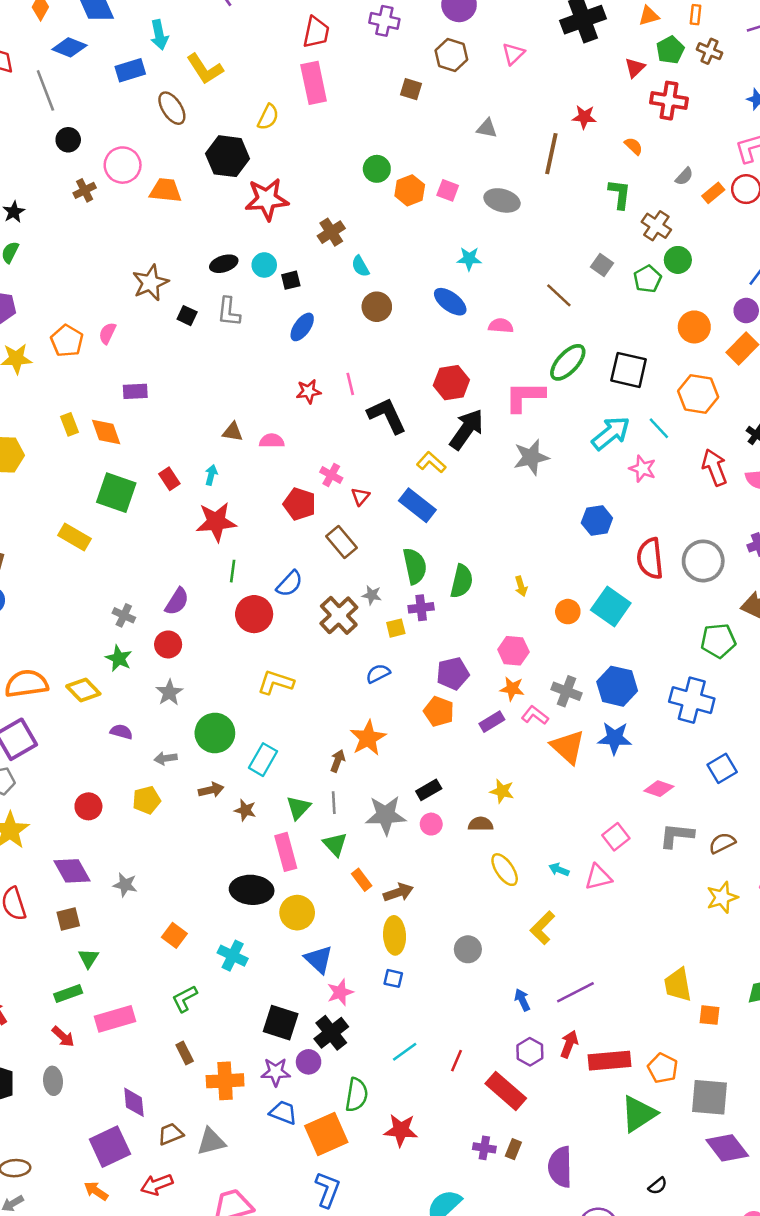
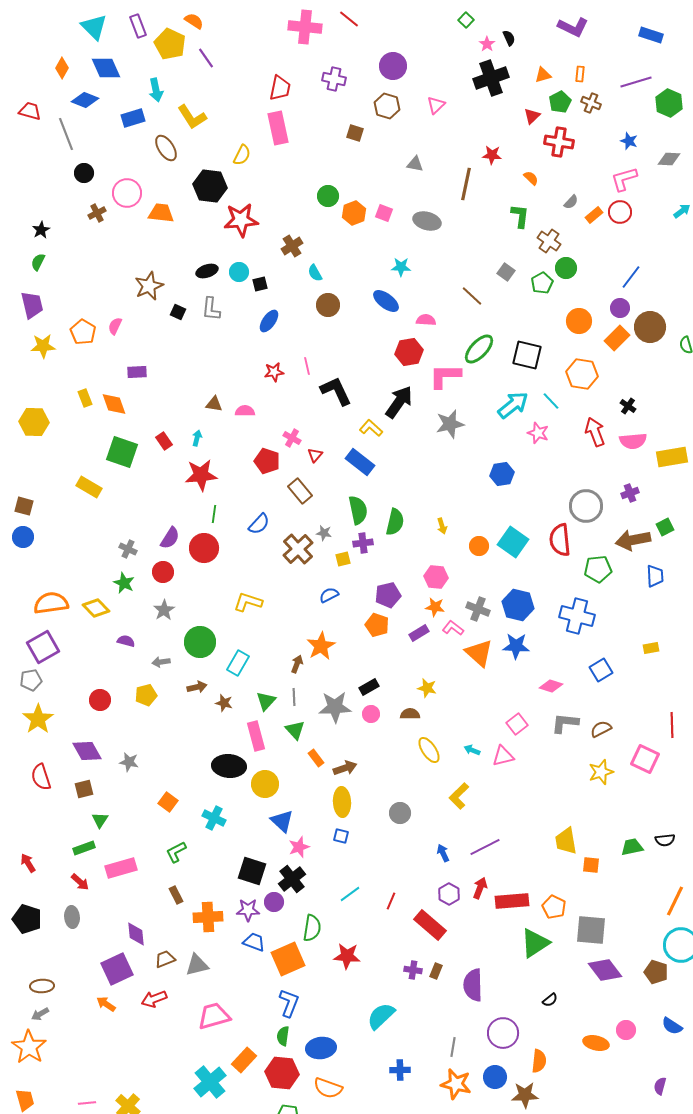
red hexagon: (451, 383) -> (409, 352), moved
red semicircle: (650, 558) -> (560, 540), moved
red circle: (254, 614) -> (204, 548), moved

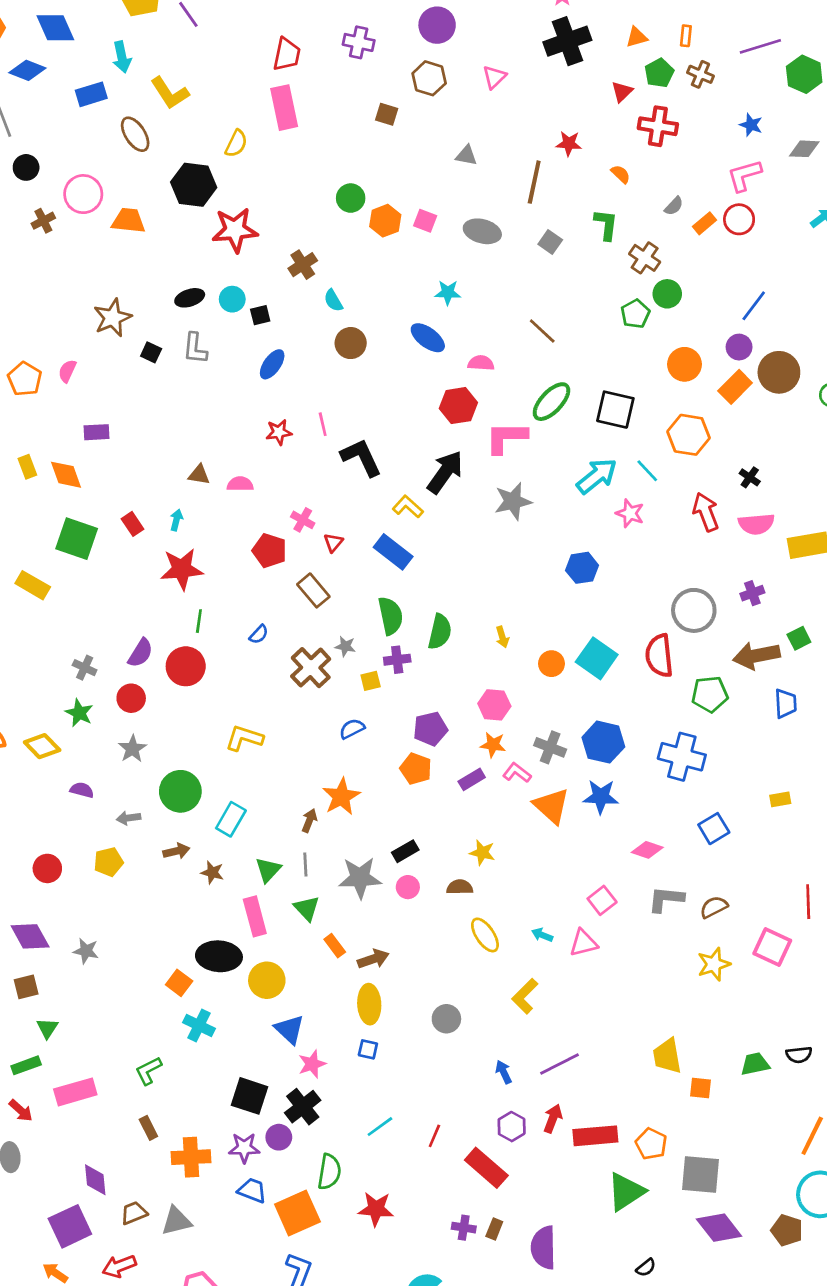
gray square: (506, 272) -> (550, 242), moved
blue semicircle: (259, 524) -> (259, 634), size x0.7
orange square: (168, 802) -> (179, 983), moved

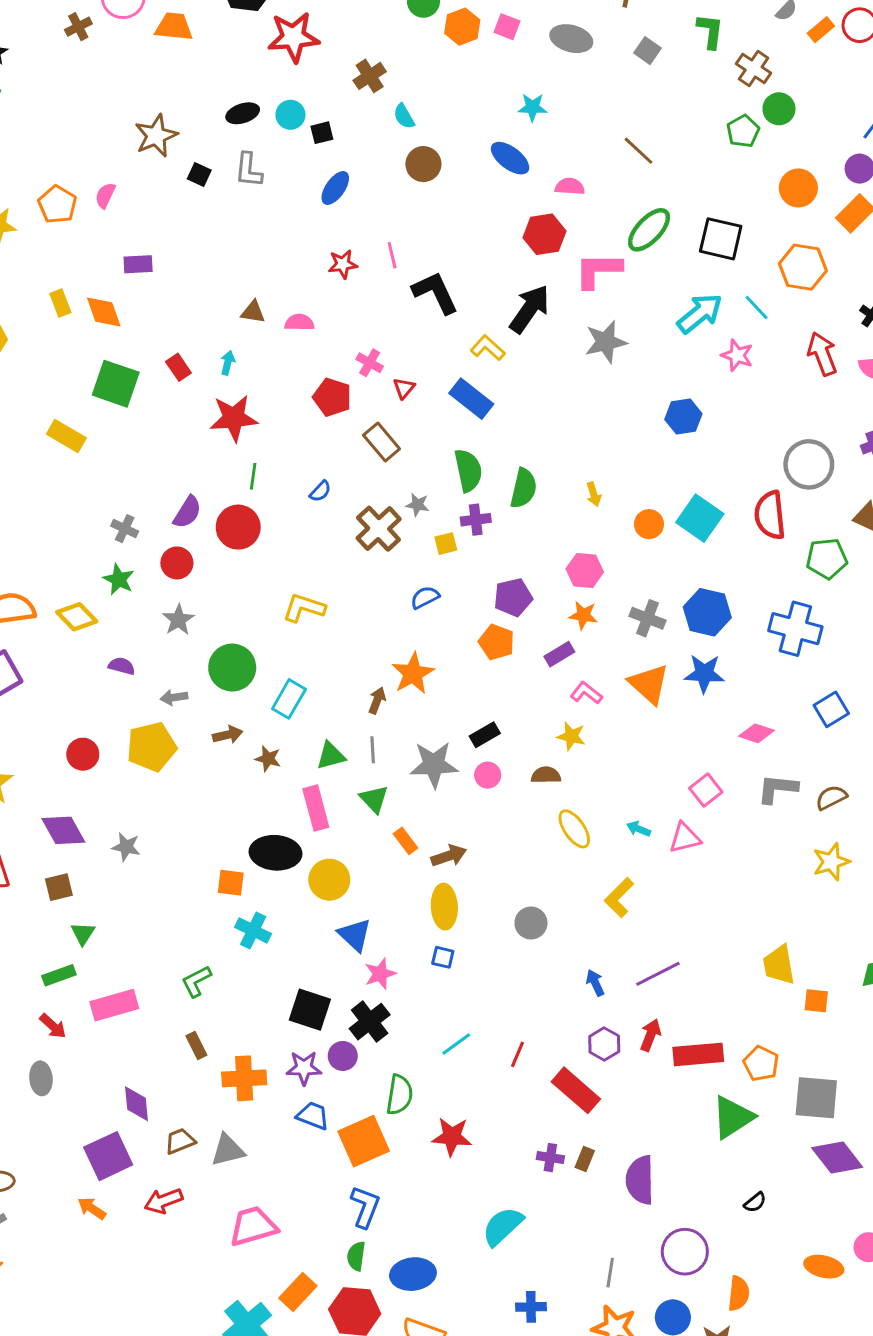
pink L-shape: (517, 773) -> (586, 693), moved
yellow pentagon: (109, 862) -> (152, 747), size x1.5
green triangle: (268, 870) -> (331, 756), turned 32
orange square: (179, 983) -> (231, 883), turned -30

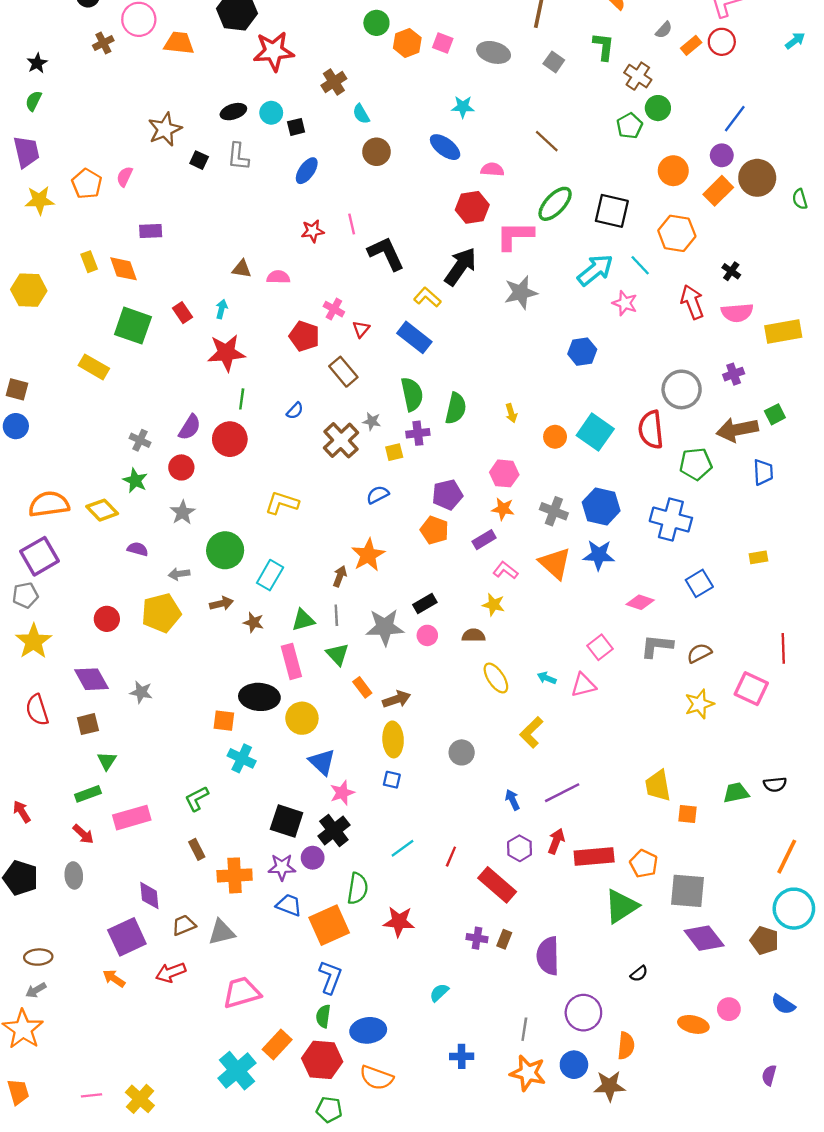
cyan semicircle: (503, 1226) -> (439, 993), size x0.6

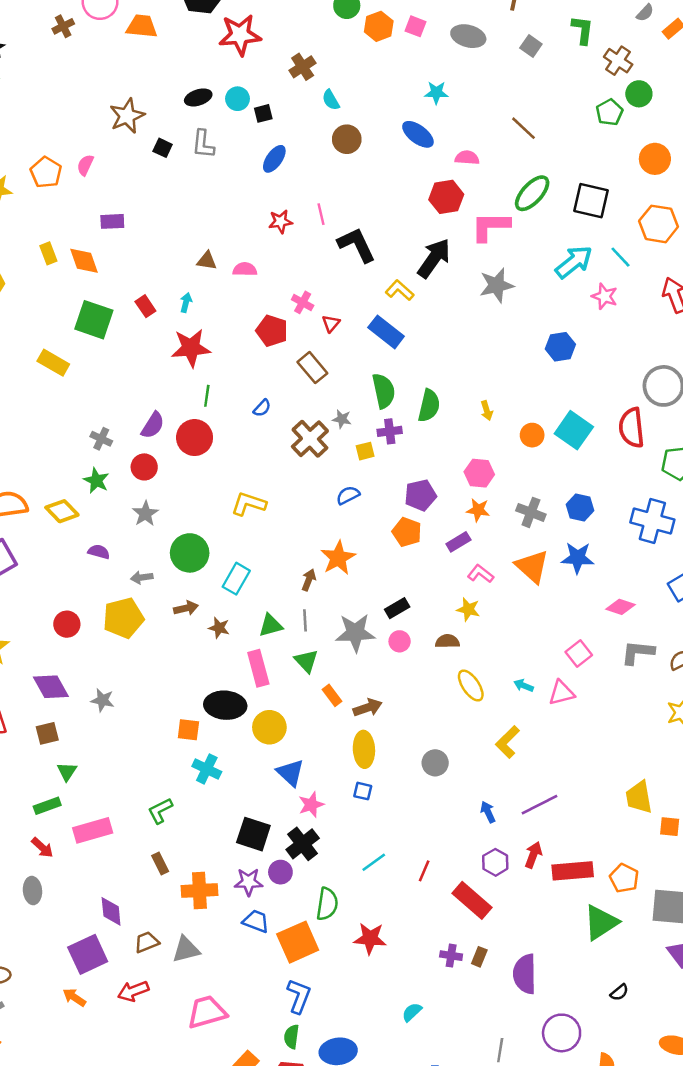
blue hexagon: (601, 507) -> (580, 508), size x0.7

